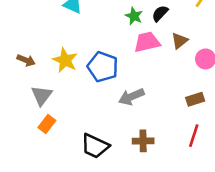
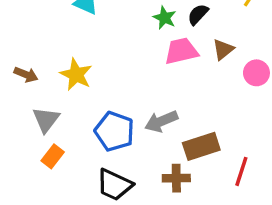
blue pentagon: (103, 67) -> (114, 131), moved
brown rectangle: (195, 99) -> (201, 146), moved, size x1.5

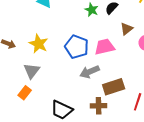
pink trapezoid: (181, 51) -> (105, 47), moved
gray triangle: (46, 120) -> (32, 71), moved
blue pentagon: (114, 131) -> (77, 47), moved

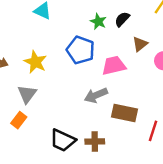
blue pentagon: (77, 47) -> (81, 50), moved
brown rectangle: (114, 87) -> (124, 113), turned 30
brown cross: (99, 106) -> (95, 142), moved

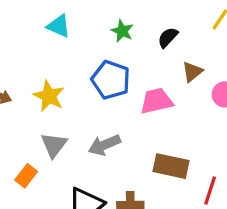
green star: (98, 22) -> (122, 31), moved
gray triangle: (27, 94) -> (54, 145), moved
gray arrow: (96, 95) -> (104, 145), moved

